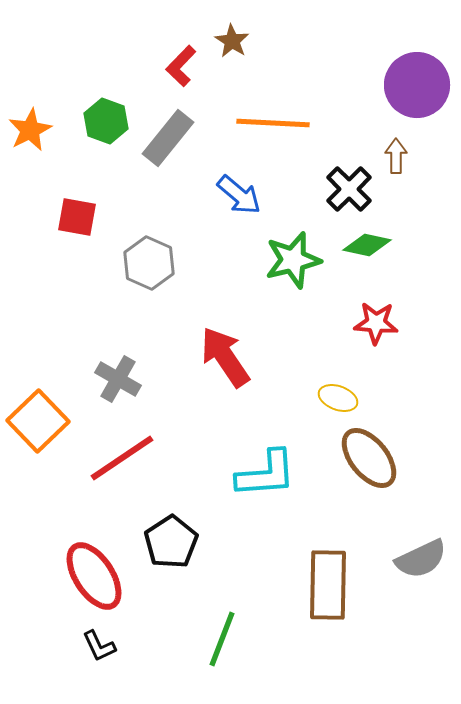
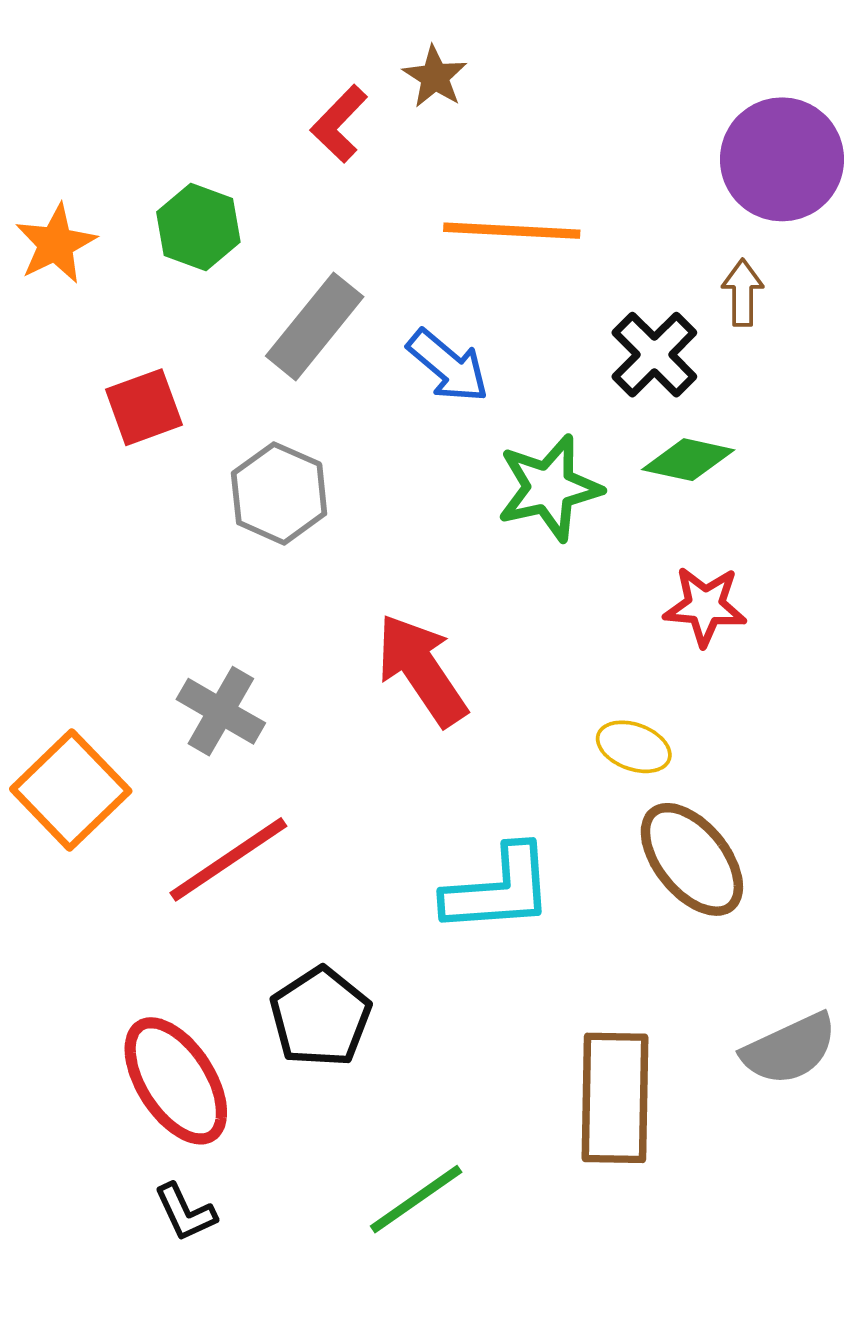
gray rectangle: (168, 138) -> (315, 326), moved
red square: (77, 217) -> (144, 407), turned -30
green line: (222, 639) -> (416, 1199), turned 34

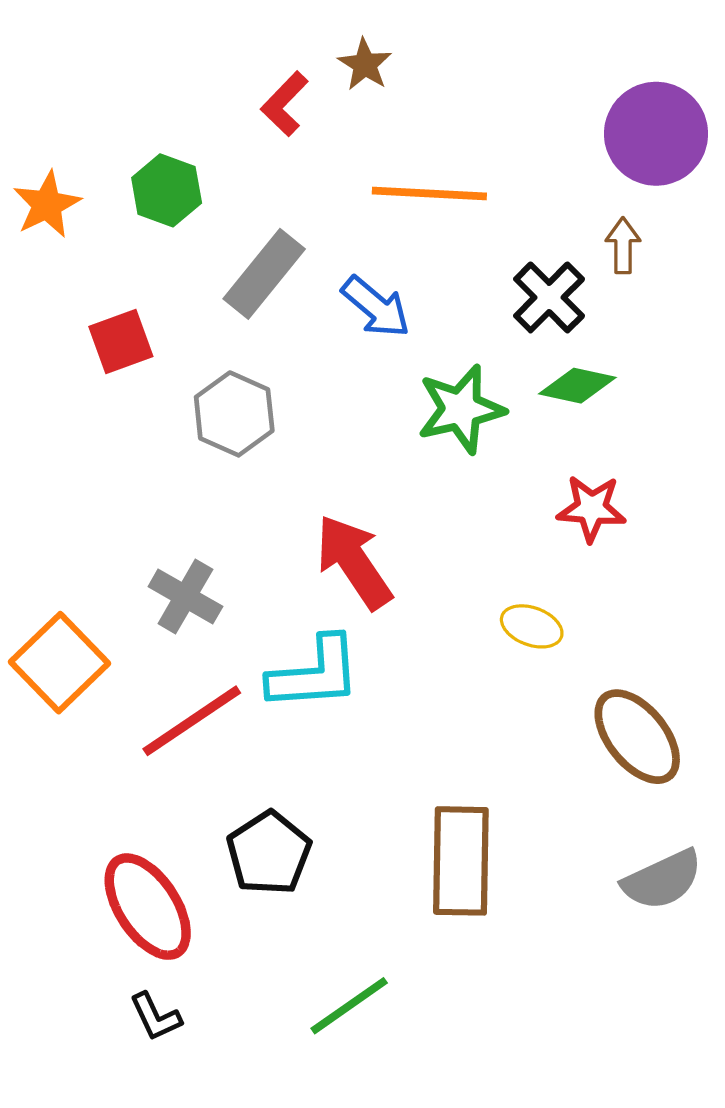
brown ellipse: (692, 859) -> (637, 737), moved
cyan L-shape: (499, 889) -> (314, 674), moved
brown rectangle: (615, 1098) -> (461, 861), moved

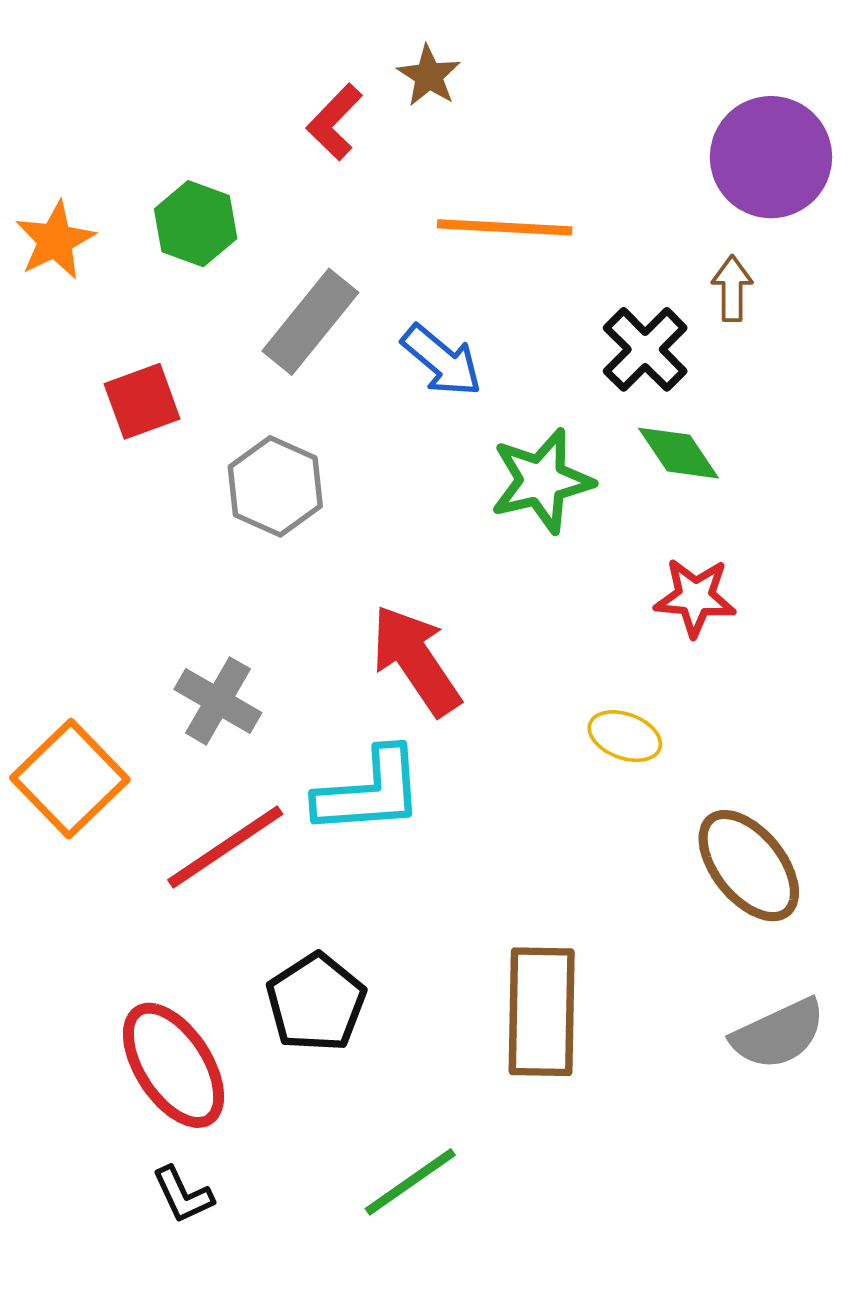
green diamond: (577, 386) -> (678, 453), turned 44

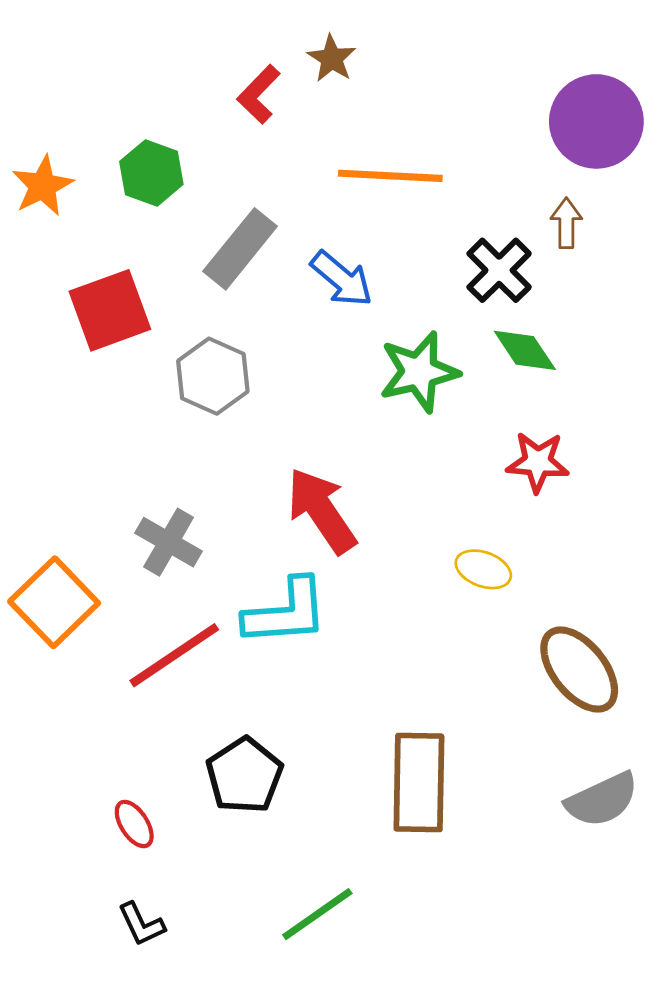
red square: (142, 401) -> (110, 310), size x1.4
red ellipse: (174, 1065) -> (134, 824), size x0.5

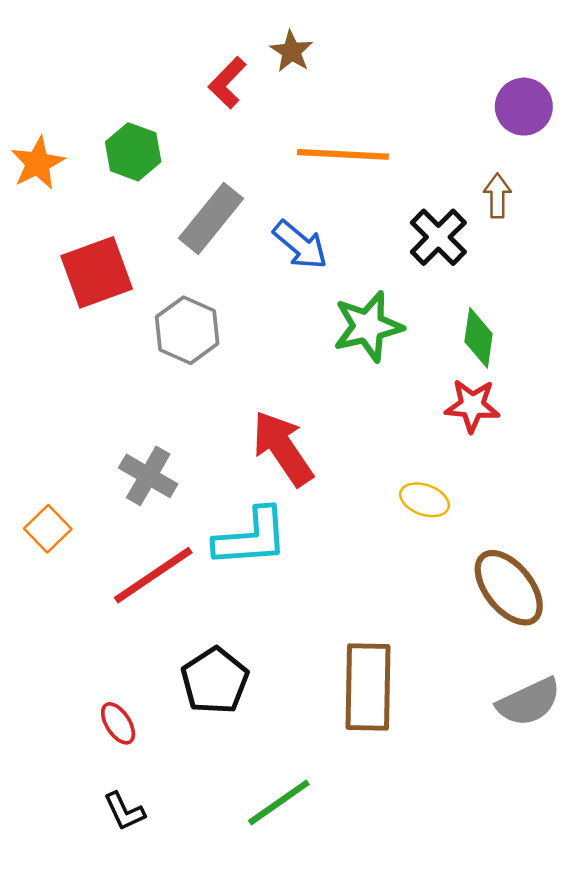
purple circle: (596, 121) -> (524, 107), size x0.7
green diamond: (525, 350) -> (479, 338), moved, turned 42
orange square: (54, 602) -> (48, 529), size x0.6

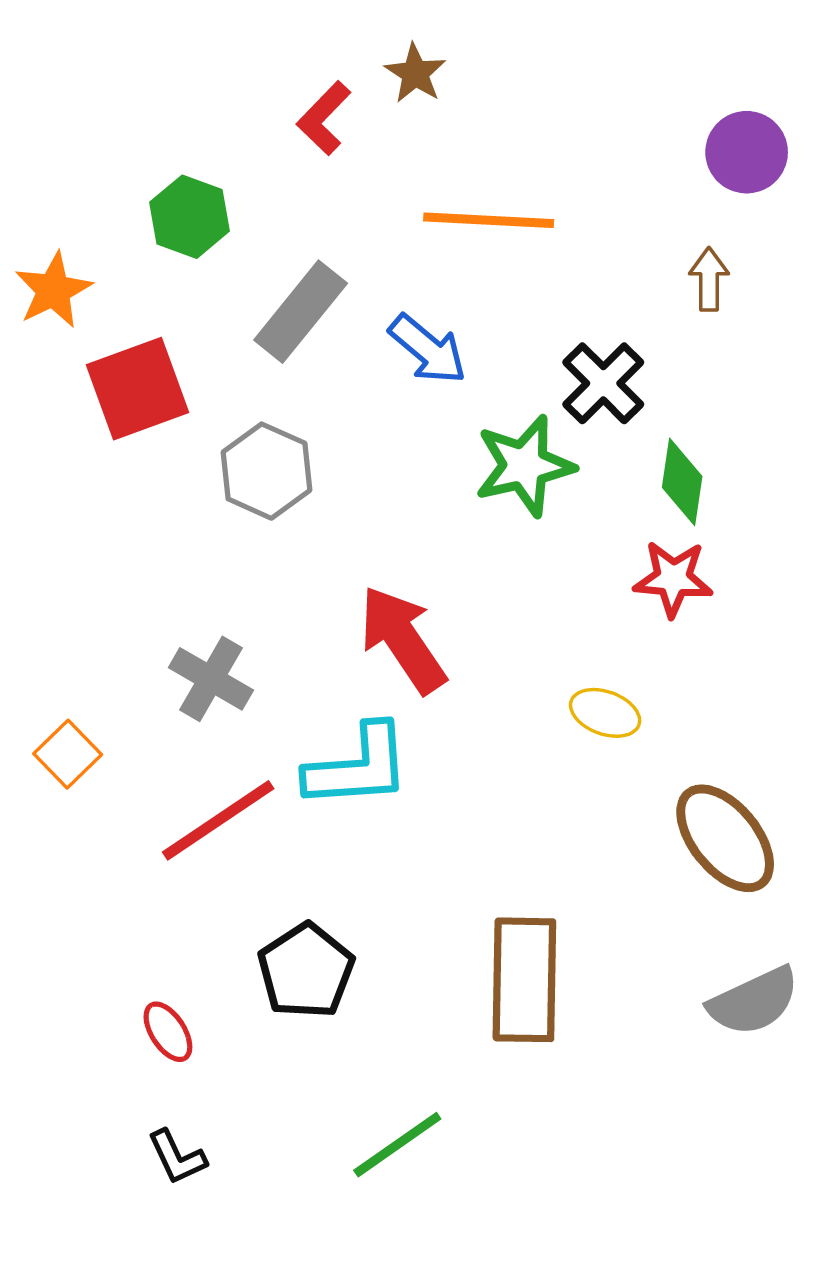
orange star: (38, 163) -> (53, 290), moved
black cross: (438, 237) -> (603, 383), moved

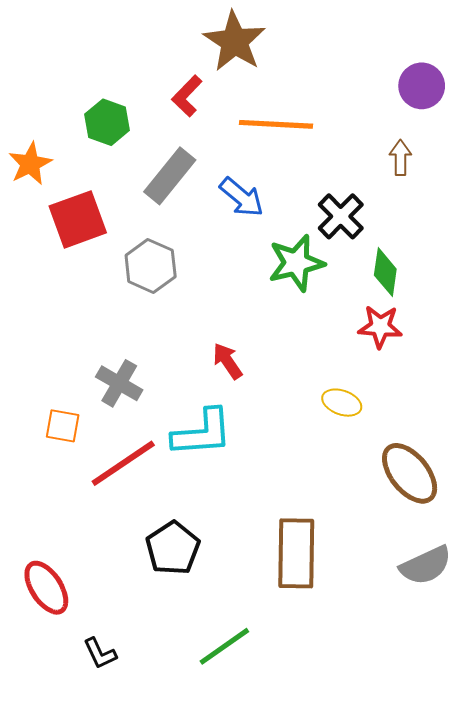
brown star: (415, 73) -> (235, 41), size x1.8
red L-shape: (324, 118) -> (187, 96), moved
red arrow: (403, 639) -> (227, 361), size x0.6
orange square: (68, 754) -> (63, 426), moved, turned -36
red ellipse: (168, 1032) -> (46, 588), moved, size x1.6

